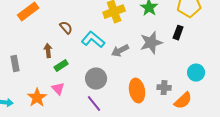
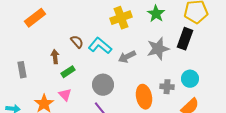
brown semicircle: (66, 28) -> (77, 42), moved
black rectangle: (178, 33) -> (185, 39), size x1.5
cyan circle: (196, 73) -> (190, 79), moved
gray cross: (164, 88) -> (167, 87), moved

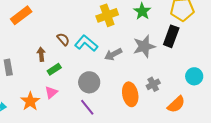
cyan circle: (190, 79) -> (194, 76), moved
gray cross: (167, 87) -> (153, 84), turned -32
pink triangle: (65, 95) -> (51, 92), turned 32

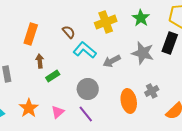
orange rectangle: (21, 15) -> (31, 34), moved, turned -35
brown semicircle: (63, 39) -> (69, 32), moved
gray star: (144, 46) -> (143, 53), turned 30
pink triangle: (51, 92) -> (58, 112), moved

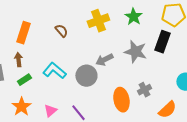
cyan L-shape: (85, 50) -> (54, 71), moved
brown arrow: (40, 61) -> (18, 60), moved
green rectangle: (53, 76) -> (24, 80), moved
gray circle: (88, 89) -> (86, 76), moved

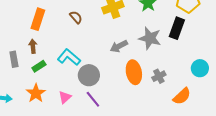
gray circle: (86, 76) -> (89, 75), moved
orange ellipse: (121, 100) -> (134, 72), moved

